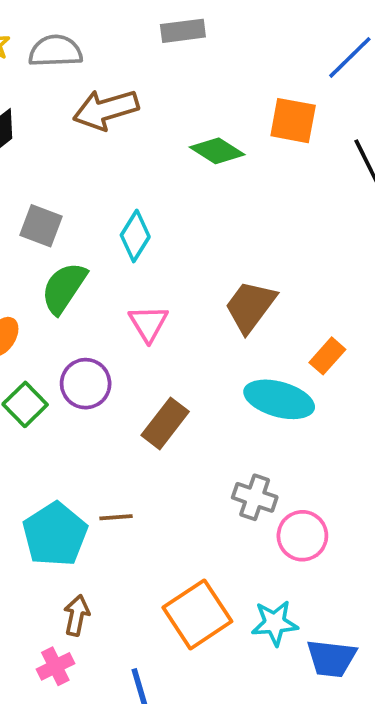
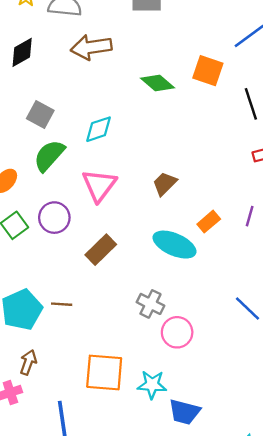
cyan diamond: (135, 236) -> (99, 129), turned 32
brown trapezoid: (250, 306) -> (165, 184), size x0.7
pink triangle: (148, 323) -> (99, 185), size x1.4
orange square: (197, 614) -> (104, 372), turned 30

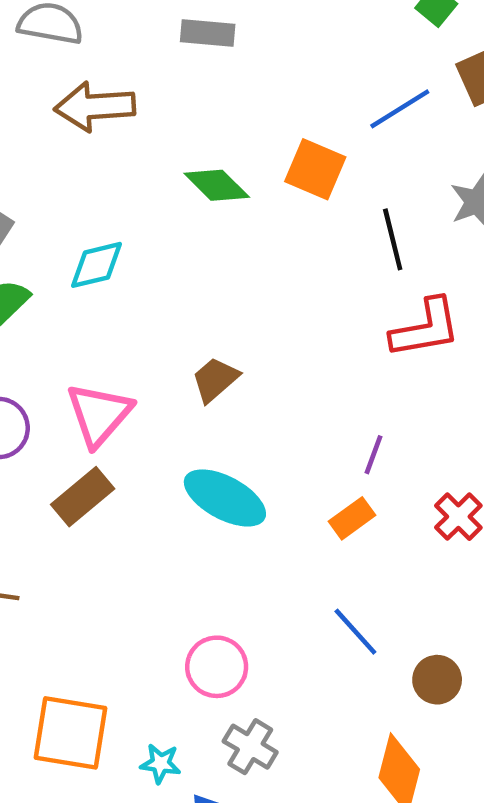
pink triangle: (99, 185) -> (99, 414), moved
orange rectangle: (209, 222) -> (352, 518), moved
gray cross: (150, 304) -> (250, 747), moved
cyan star: (152, 385) -> (161, 764), size x0.7

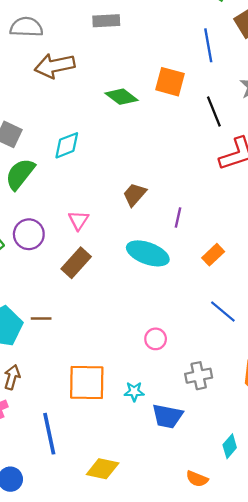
blue line: (400, 109) -> (208, 45), turned -60
pink triangle: (99, 414) -> (79, 220), size x0.6
purple line: (373, 455) -> (178, 218), moved
pink circle: (217, 667) -> (156, 339), size x0.7
gray cross: (250, 747) -> (199, 376), moved, turned -35

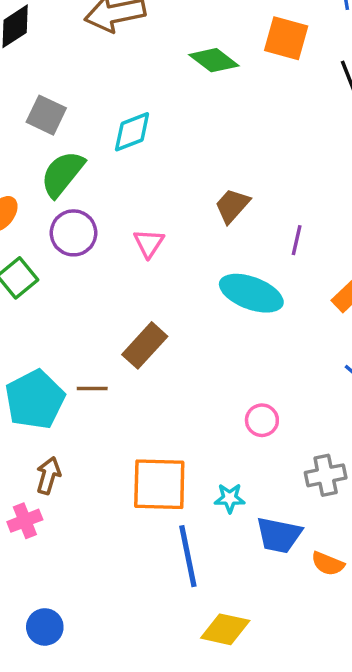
purple circle: (29, 234) -> (74, 233), moved
brown rectangle: (76, 263) -> (145, 345), moved
blue line: (49, 434) -> (188, 556), moved
yellow diamond: (103, 469) -> (225, 629), moved
orange semicircle: (197, 479) -> (328, 564), moved

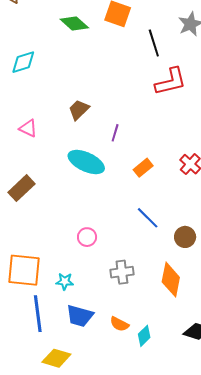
pink triangle: (149, 243) -> (28, 128), turned -42
blue trapezoid: (279, 535) -> (80, 316), moved

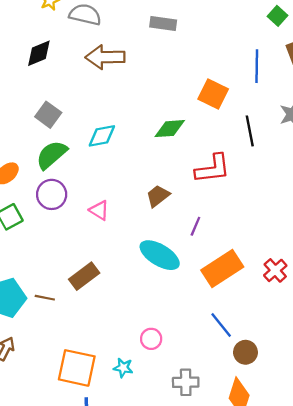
green diamond: (74, 24) -> (170, 129), moved, turned -52
red L-shape: (171, 81) -> (213, 169), moved
orange rectangle: (143, 168) -> (222, 269), size x1.8
brown circle: (185, 237) -> (245, 352), moved
cyan star: (65, 281) -> (123, 368), moved

